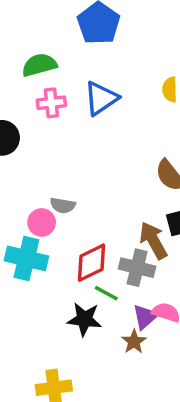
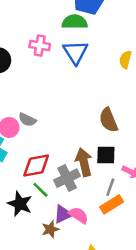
green semicircle: (39, 65) -> (75, 22), moved
blue triangle: (101, 98) -> (75, 52), turned -44
gray cross: (137, 268) -> (67, 178), turned 35

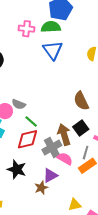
pink cross: (40, 46) -> (27, 29), moved
black square: (106, 155) -> (81, 128), turned -35
green line: (40, 190) -> (31, 121), moved
pink semicircle: (79, 215) -> (65, 159), moved

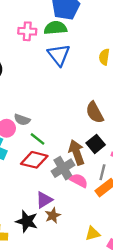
red diamond: (28, 139) -> (34, 160), turned 30
black star: (17, 169) -> (27, 221), moved
purple triangle: (50, 175) -> (44, 200), moved

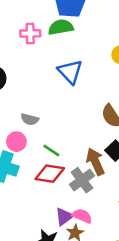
blue triangle: (59, 55) -> (70, 72), moved
gray semicircle: (22, 120) -> (30, 119), moved
pink semicircle: (79, 181) -> (82, 216), moved

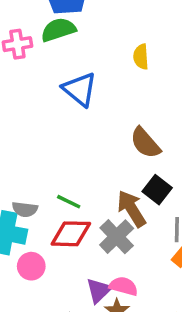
gray semicircle: (30, 119) -> (25, 209), moved
pink circle: (16, 142) -> (31, 266), moved

